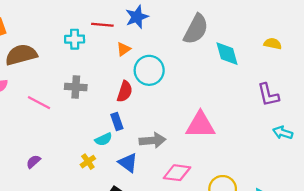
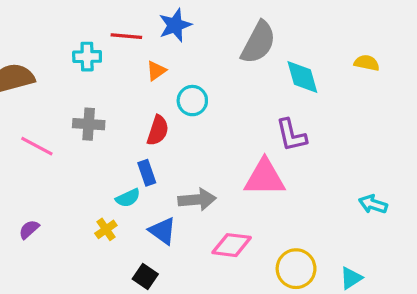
cyan circle: (149, 70) -> (192, 101), size x0.7
purple L-shape: (268, 95) -> (291, 135), moved
cyan arrow: (283, 133) -> (373, 204), moved

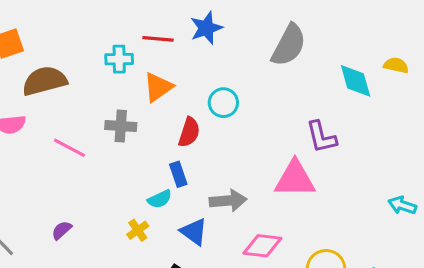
orange triangle: (156, 71) -> (158, 87), moved, size x1.5
cyan diamond: (302, 77) -> (356, 81), moved

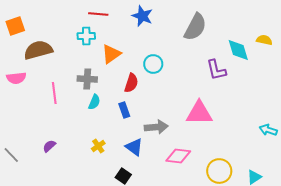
blue star: (206, 28) -> (142, 16), turned -30
red line: (158, 39) -> (98, 14), moved
purple L-shape: (321, 137) -> (216, 70), moved
pink line: (69, 148) -> (54, 93), turned 55
cyan semicircle: (160, 199) -> (94, 102), moved, turned -42

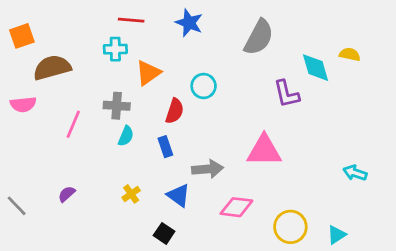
pink line: (54, 93) -> (73, 124), turned 30

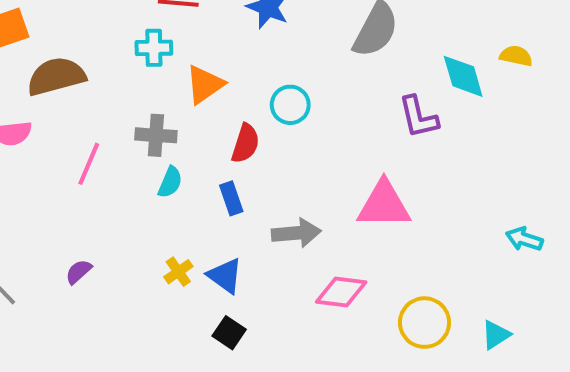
blue triangle: (179, 195) -> (225, 276), moved

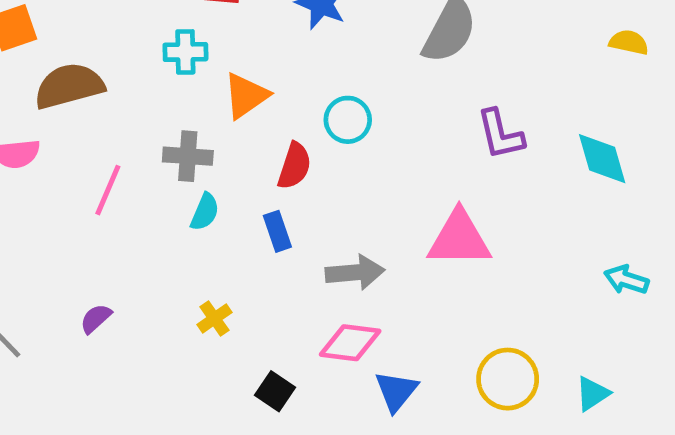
yellow semicircle: (516, 56) -> (629, 42), moved
cyan diamond: (463, 76) -> (602, 159), moved
blue triangle: (225, 276) -> (396, 391), moved, turned 33
pink diamond: (341, 292) -> (350, 343), moved

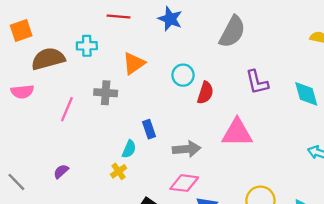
cyan cross: (185, 52) -> (87, 46), moved
red semicircle: (294, 166) -> (205, 93), moved
cyan semicircle: (205, 212) -> (129, 149), moved

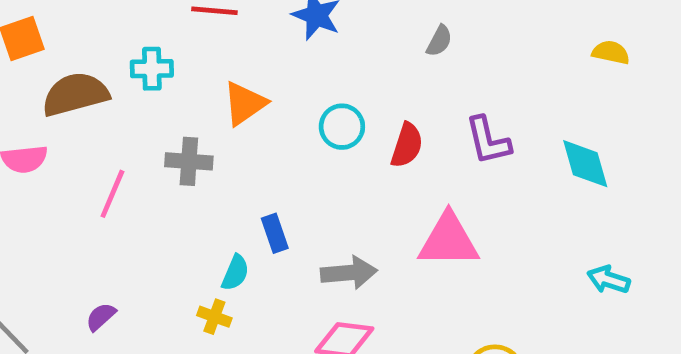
gray semicircle: (232, 32) -> (439, 41), size x0.5
red semicircle: (205, 93) -> (407, 145), moved
yellow cross: (119, 171) -> (214, 317), turned -35

